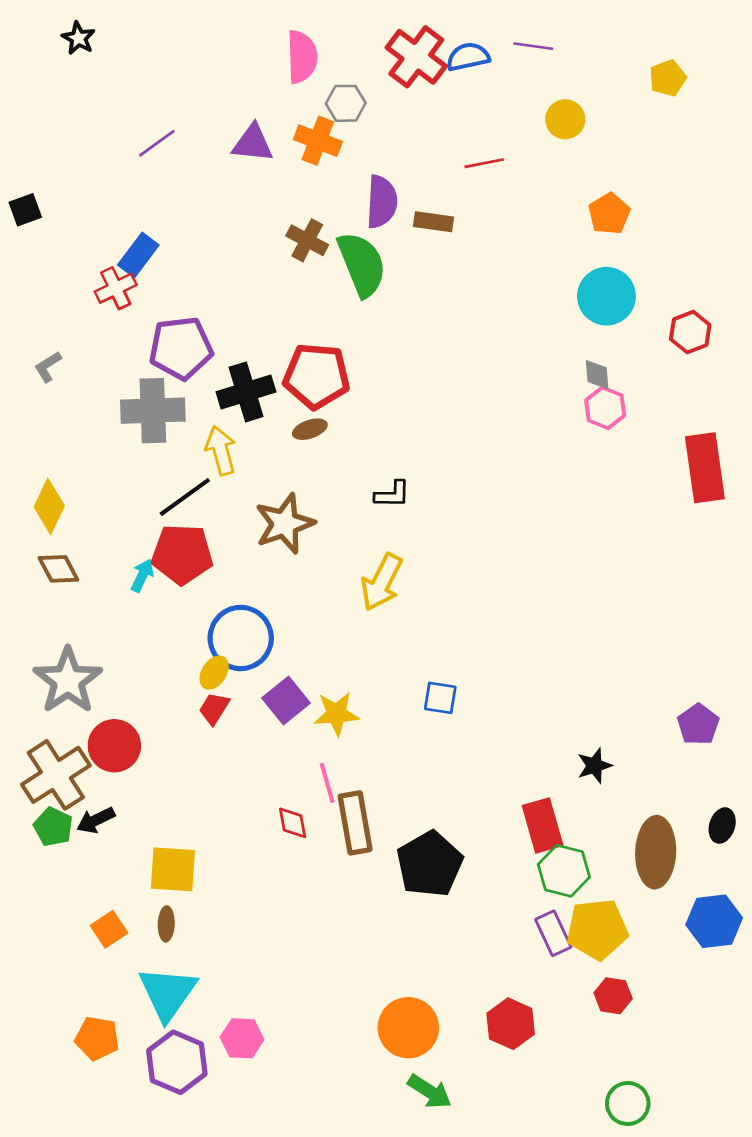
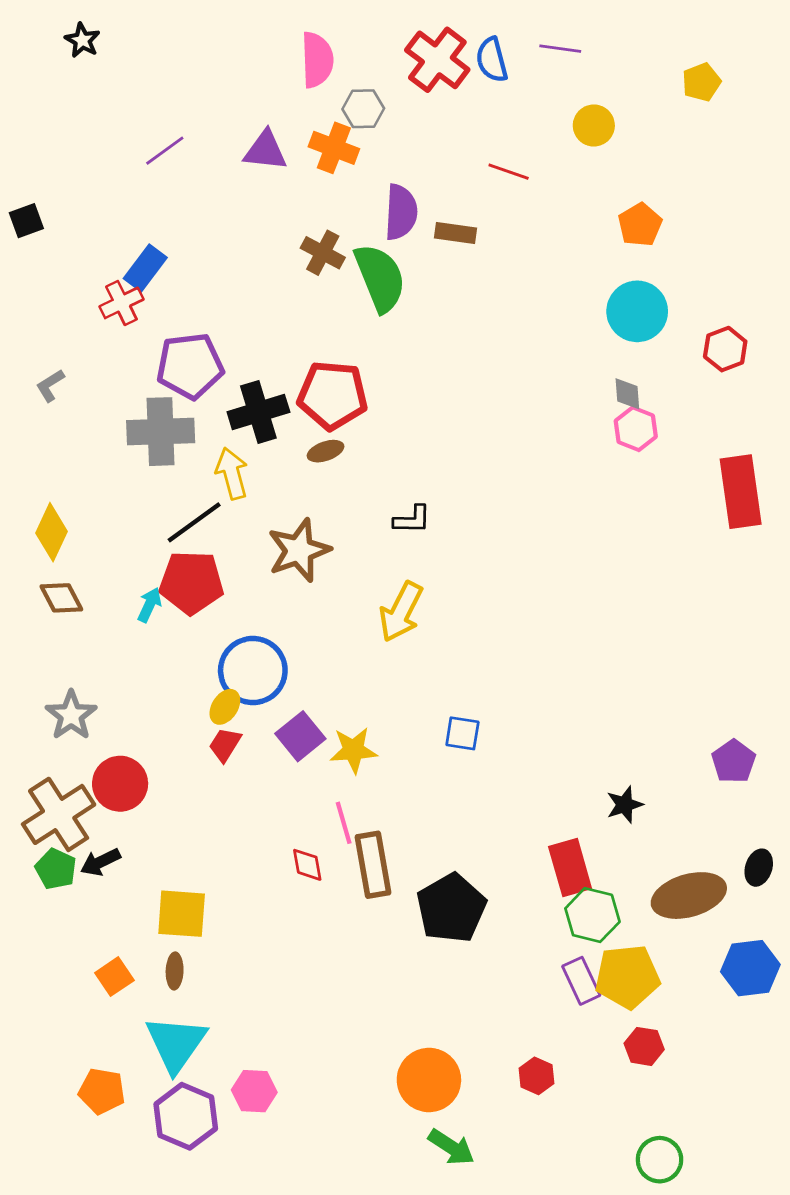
blue semicircle: (468, 57) -> (492, 60), turned -93
red line: (484, 163) -> (509, 172), turned 30
gray star: (68, 681) -> (71, 715), size x0.7
brown ellipse: (656, 852) -> (689, 896), turned 72
red hexagon: (511, 1024) -> (537, 1076), size x0.7

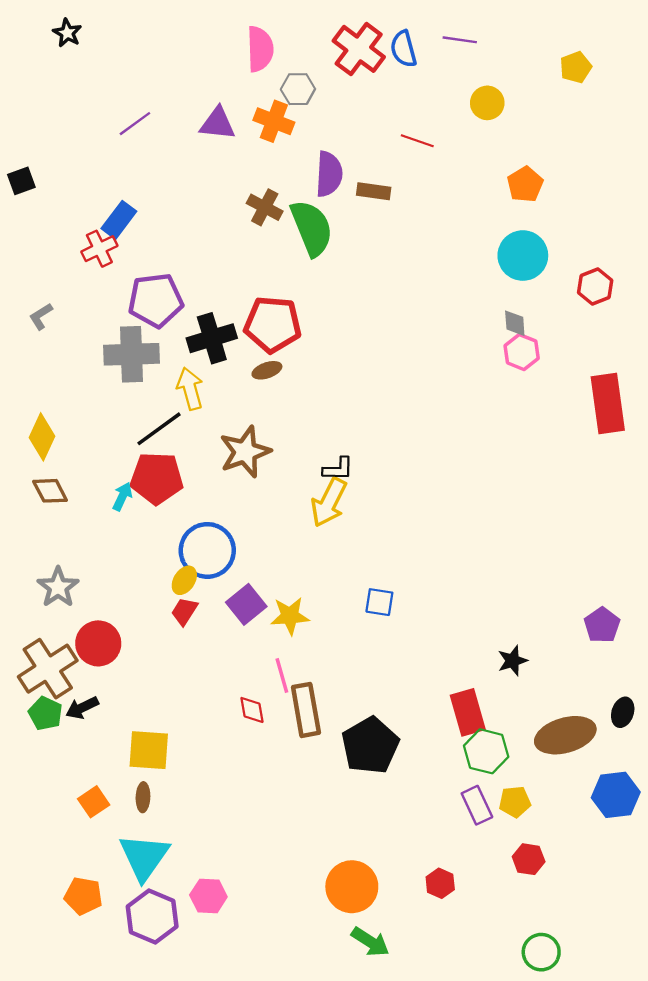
black L-shape: (412, 520) -> (338, 469), moved
yellow pentagon: (627, 977) -> (515, 802), size x0.6

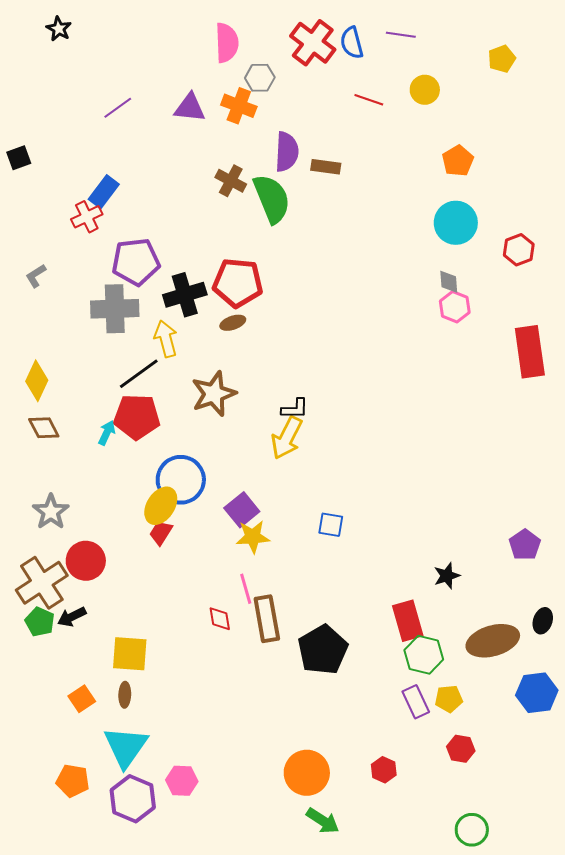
red line: (417, 141) -> (369, 100), moved
yellow ellipse: (184, 580) -> (161, 506), size x1.5
purple square: (246, 604) -> (242, 510), moved

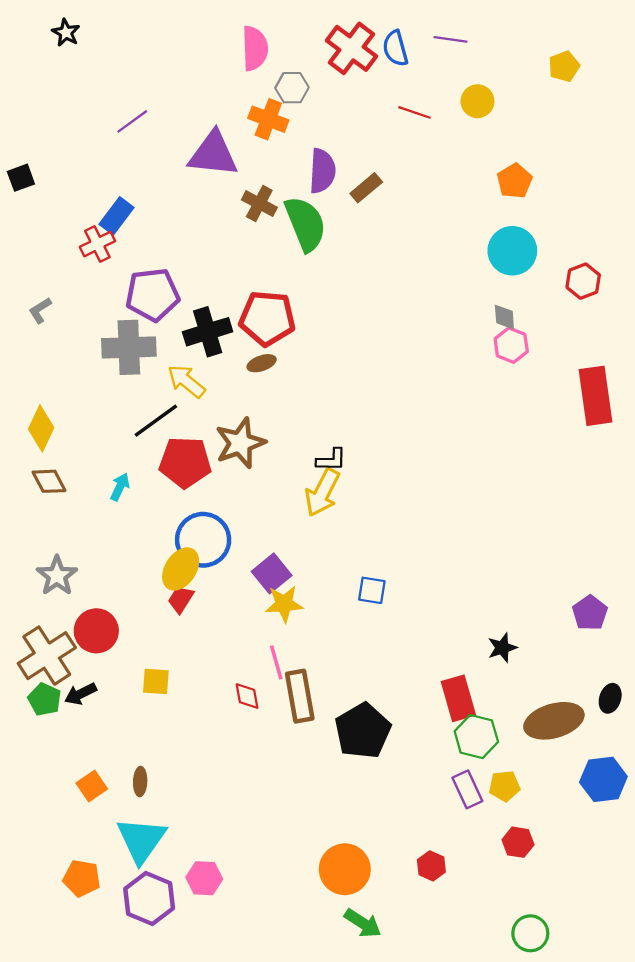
purple triangle: (190, 108) -> (213, 154), moved, size x1.4
brown rectangle: (326, 167) -> (366, 188), turned -48
yellow arrow: (166, 339) -> (186, 381), turned -36
red pentagon: (137, 417) -> (185, 462), moved
yellow square: (130, 654) -> (156, 681), moved, size x0.7

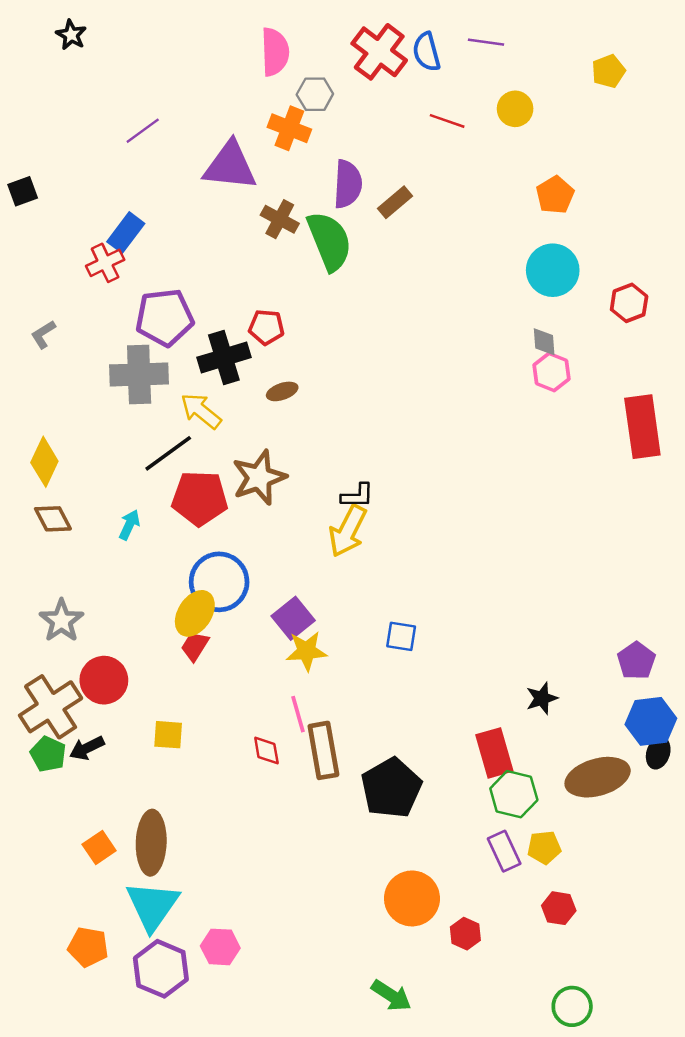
red pentagon: (267, 318) -> (266, 327), moved, size x0.6
blue hexagon: (603, 779) -> (651, 721), moved
brown ellipse: (140, 782) -> (151, 843), size x2.0
orange circle: (345, 869) -> (412, 898), moved

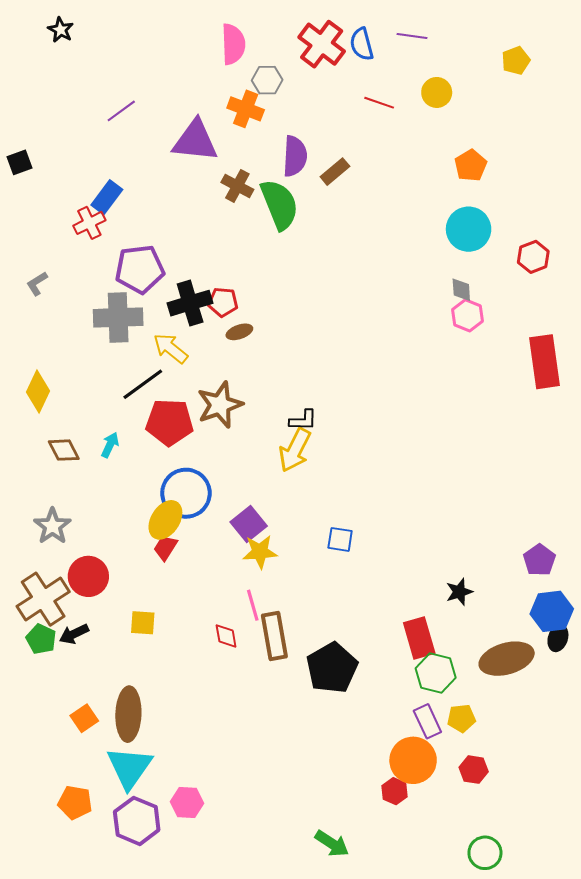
red pentagon: (266, 327) -> (223, 302), moved
brown diamond: (53, 519) -> (64, 450), moved
orange circle: (412, 898) -> (413, 760), moved

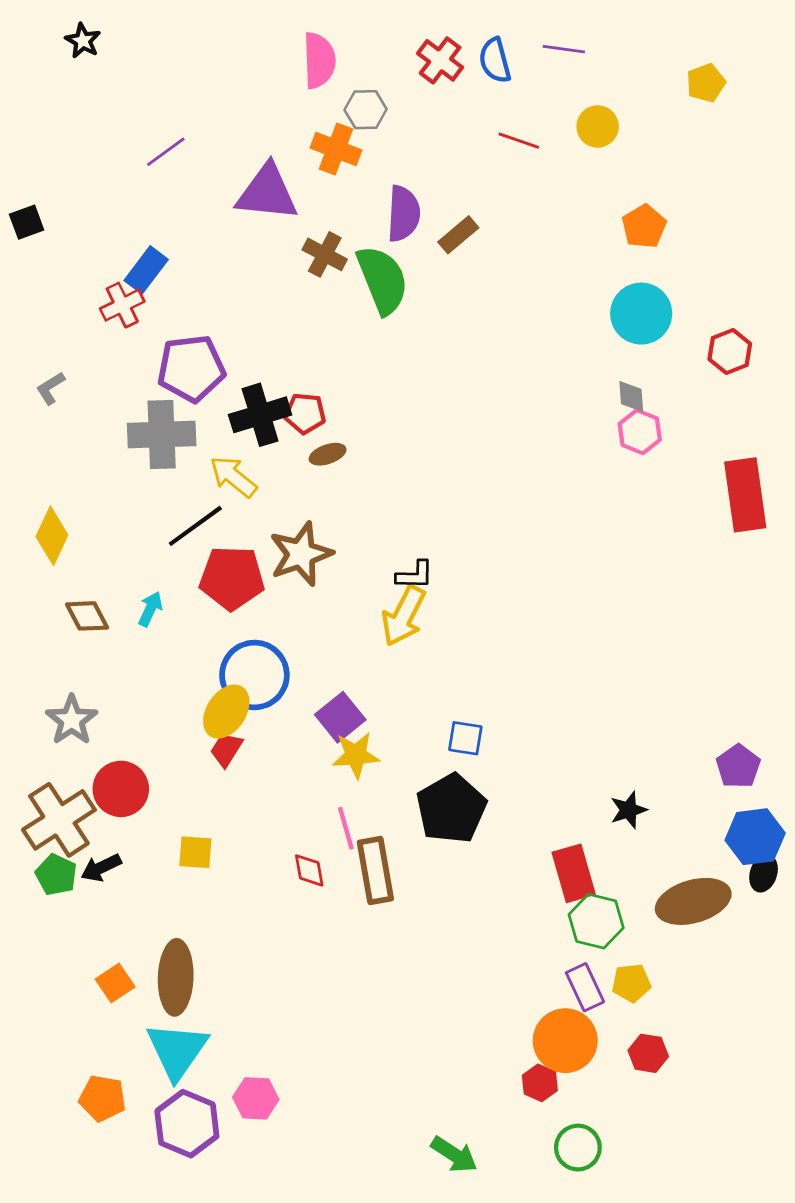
red cross: (322, 44) -> (440, 60), size x0.7
black pentagon: (332, 668) -> (451, 809), moved
green circle: (485, 853) -> (578, 1148), moved

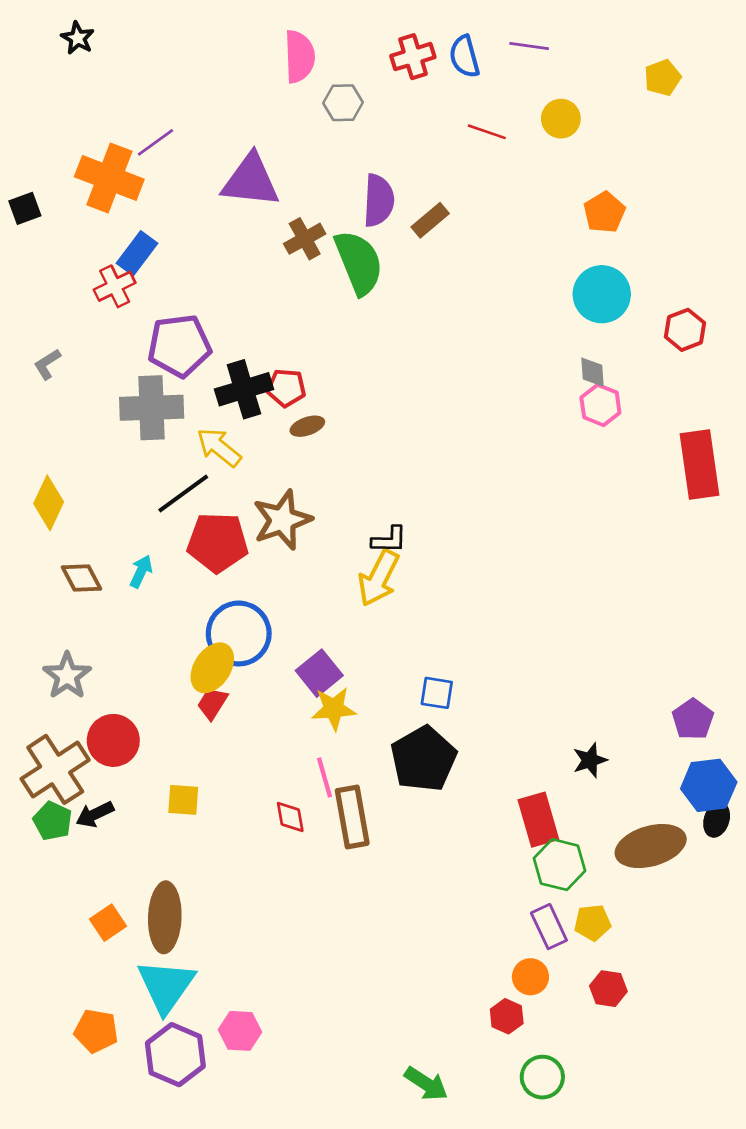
red cross: (440, 60) -> (413, 57), turned 36
orange cross: (336, 149) -> (109, 178), moved, size x1.4
brown cross: (325, 254) -> (305, 239), turned 33
orange circle: (565, 1041) -> (530, 977), size x0.6

